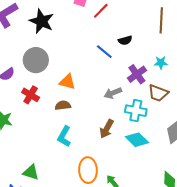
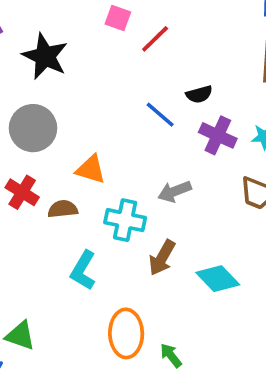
purple cross: (137, 74) -> (218, 135), moved, turned -30
brown semicircle: (63, 105) -> (63, 209), moved
cyan cross: (136, 111) -> (125, 220), moved

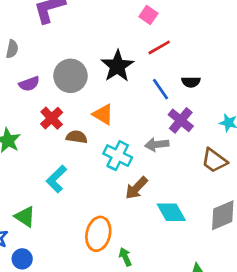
red line: (155, 39) -> (159, 47), moved
black star: (45, 56) -> (117, 66), moved
purple cross: (218, 135) -> (181, 120), moved
cyan L-shape: (83, 270) -> (56, 179), moved

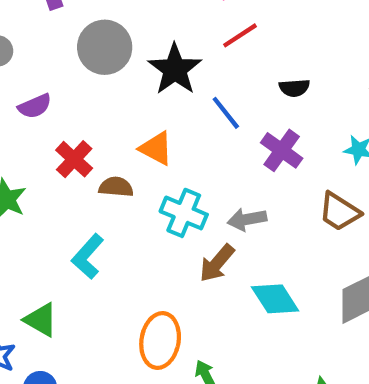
gray circle: (70, 76) -> (105, 47), moved
blue line: (160, 89) -> (226, 113), moved
gray arrow: (157, 145) -> (247, 219), moved

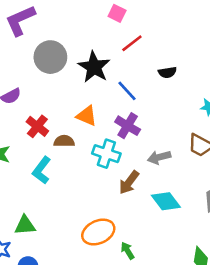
purple cross: (282, 150) -> (128, 126), moved
gray arrow: (247, 219) -> (159, 157), moved
cyan L-shape: (88, 256) -> (42, 170), moved
green triangle: (41, 320) -> (25, 225), turned -30
orange ellipse: (160, 340) -> (98, 232), turned 60

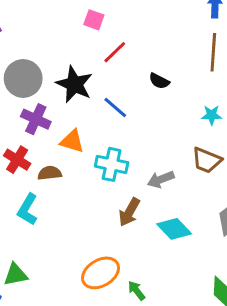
black semicircle: (167, 72) -> (159, 81), turned 42
purple cross: (128, 126) -> (36, 119), moved
cyan cross: (106, 154) -> (112, 164), moved

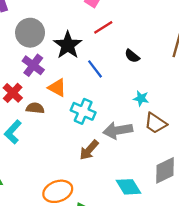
cyan star: (212, 115) -> (141, 98), moved
gray arrow: (161, 179) -> (118, 130), size x1.4
cyan diamond: (174, 229) -> (129, 187), moved

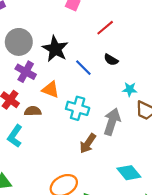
red line: (103, 27) -> (105, 28), moved
black semicircle: (132, 56) -> (111, 60), moved
gray arrow: (118, 130) -> (112, 122), turned 125

